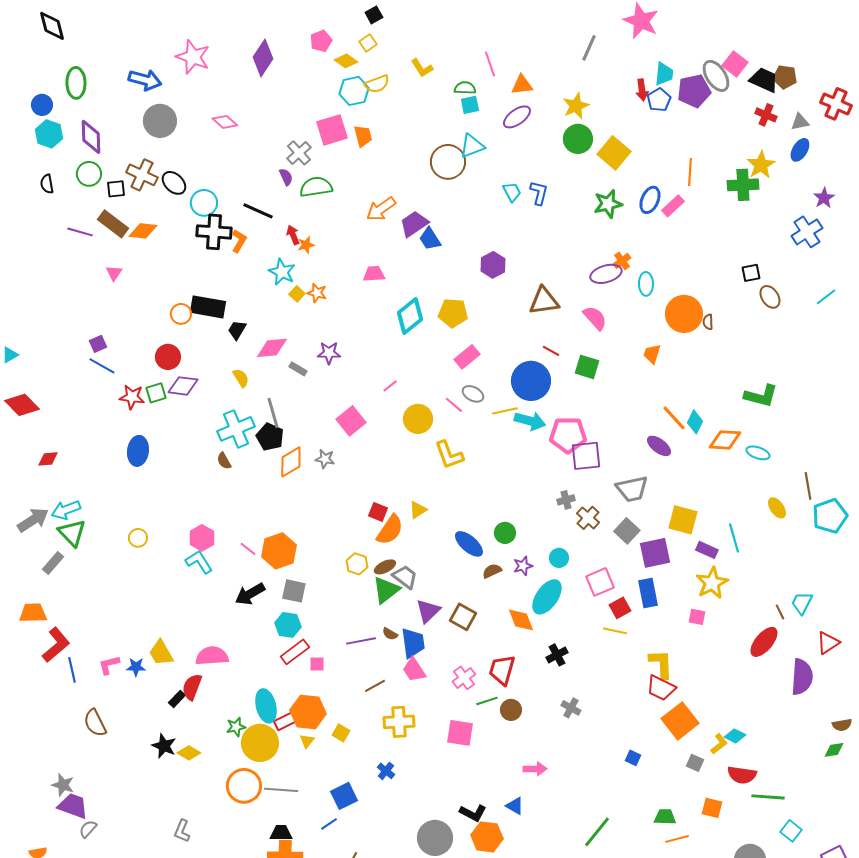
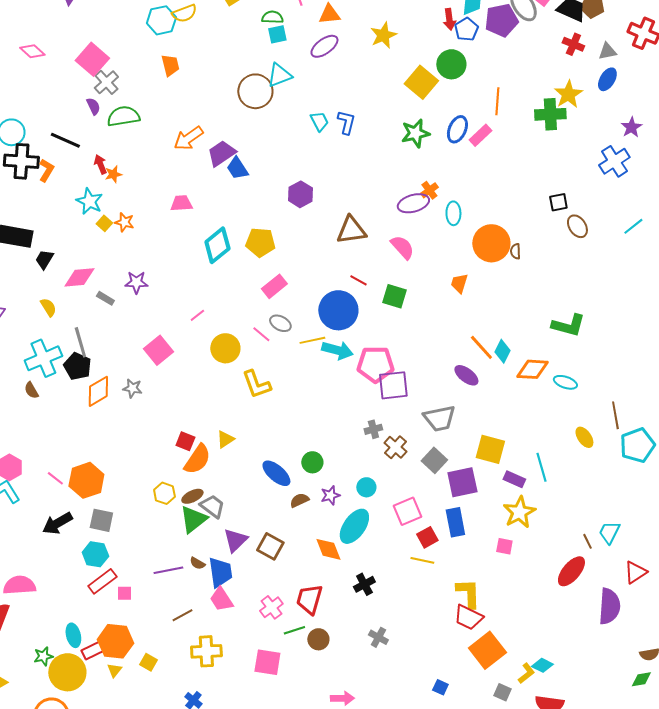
pink square: (332, 130) -> (92, 59), moved, turned -32
green circle: (578, 139) -> (451, 64), moved
cyan ellipse: (266, 706) -> (73, 635), size x0.7

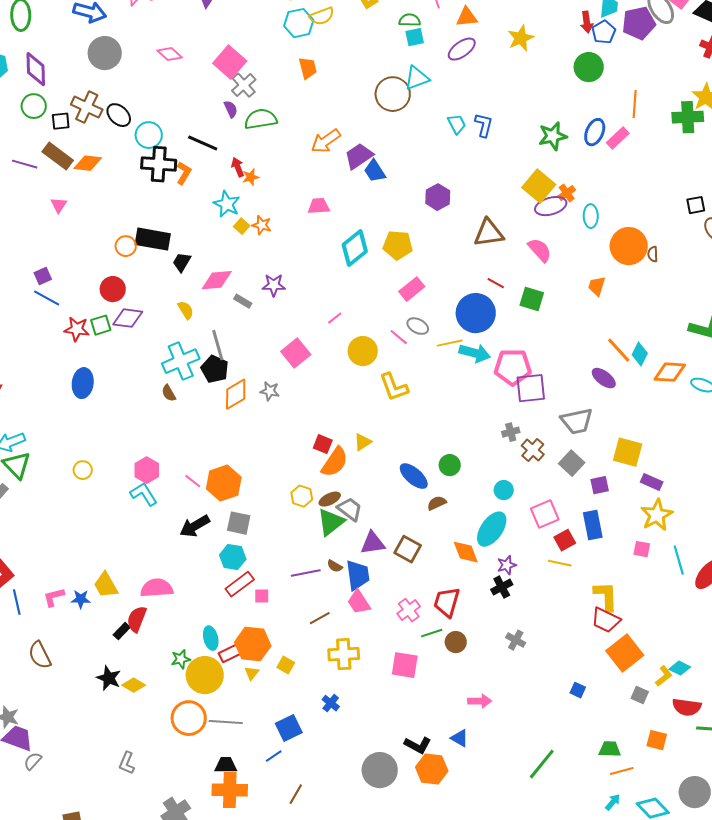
yellow square: (421, 82) -> (539, 186), moved
cyan line: (541, 467) -> (679, 560), moved
purple square: (462, 482) -> (600, 485), size x0.6
purple star: (330, 495) -> (507, 565), moved
purple triangle: (235, 540) -> (373, 543), turned 36

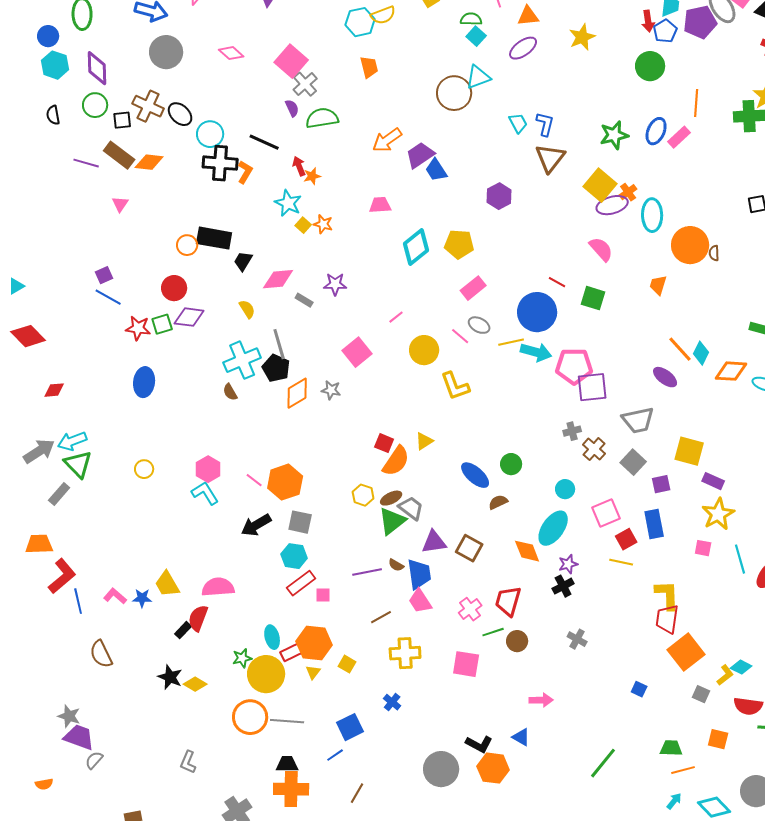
cyan square: (415, 37) -> (476, 36), turned -36
cyan ellipse: (591, 216) -> (652, 215), size x1.4
brown triangle: (489, 233) -> (550, 158), moved, turned -44
pink L-shape: (54, 597) -> (115, 596), turned 55
red trapezoid: (606, 620) -> (667, 619), turned 72

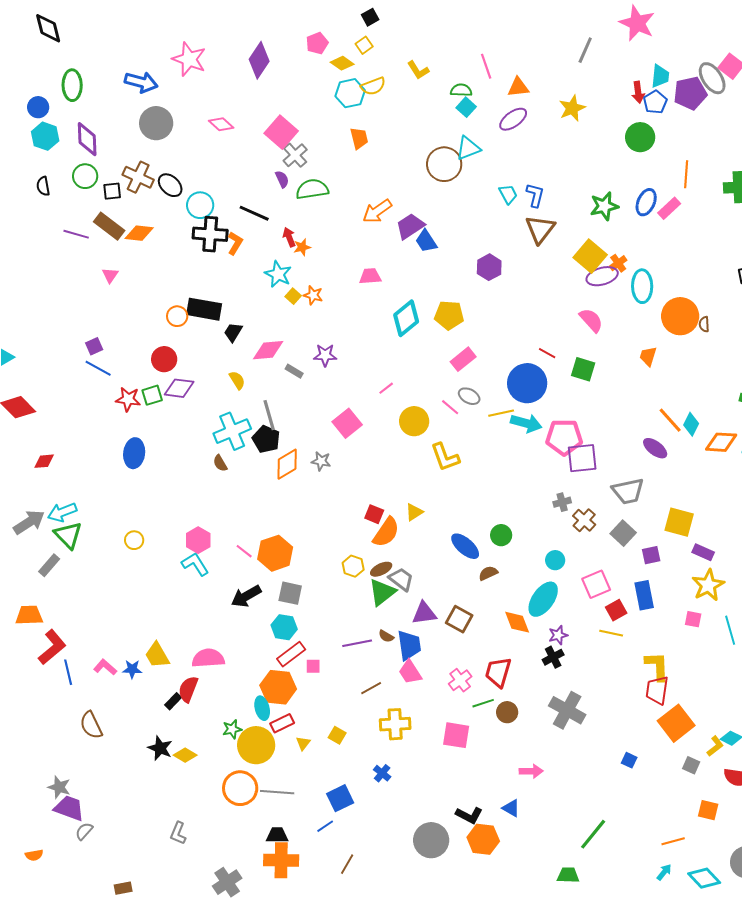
gray cross: (577, 639) -> (567, 710), size x1.8
orange hexagon: (314, 643) -> (278, 687), moved
green trapezoid: (671, 748) -> (568, 875), moved

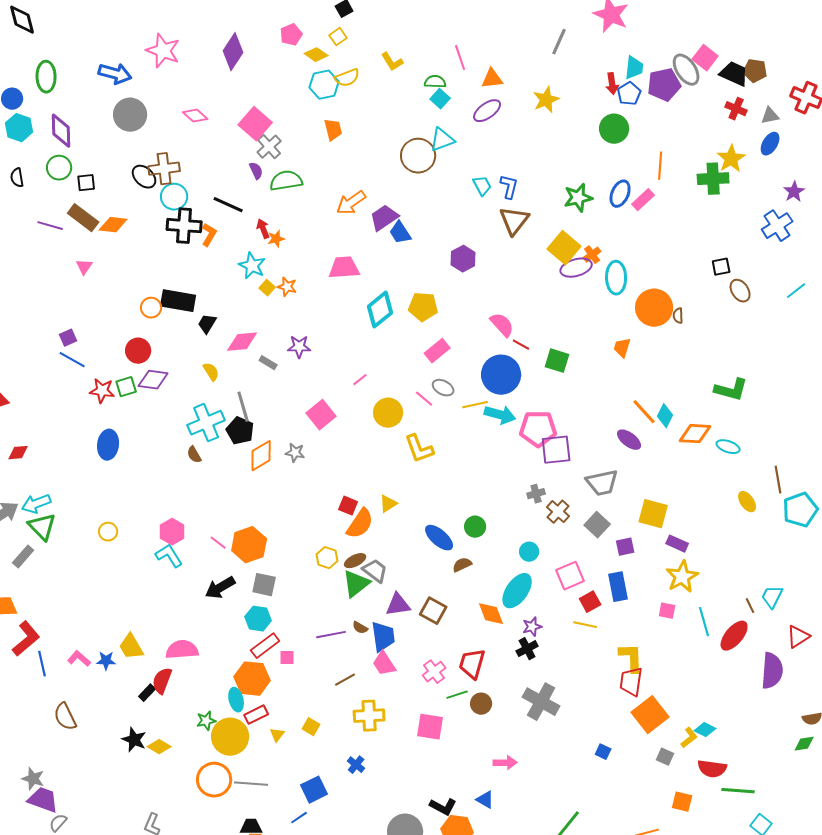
brown cross: (138, 177) -> (164, 169), moved, turned -32
pink trapezoid: (370, 276) -> (344, 268), size x1.4
pink semicircle: (591, 320) -> (502, 325), moved

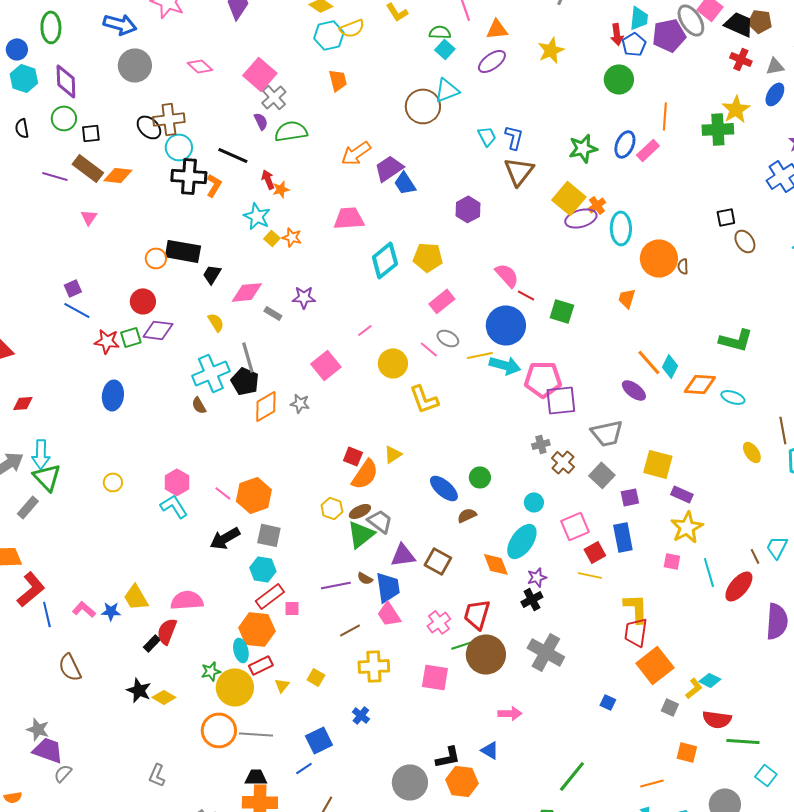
cyan arrow: (36, 504) -> (41, 454), turned -68
brown circle: (481, 704) -> (486, 654), size x1.8
black L-shape: (443, 807) -> (448, 757), turned -40

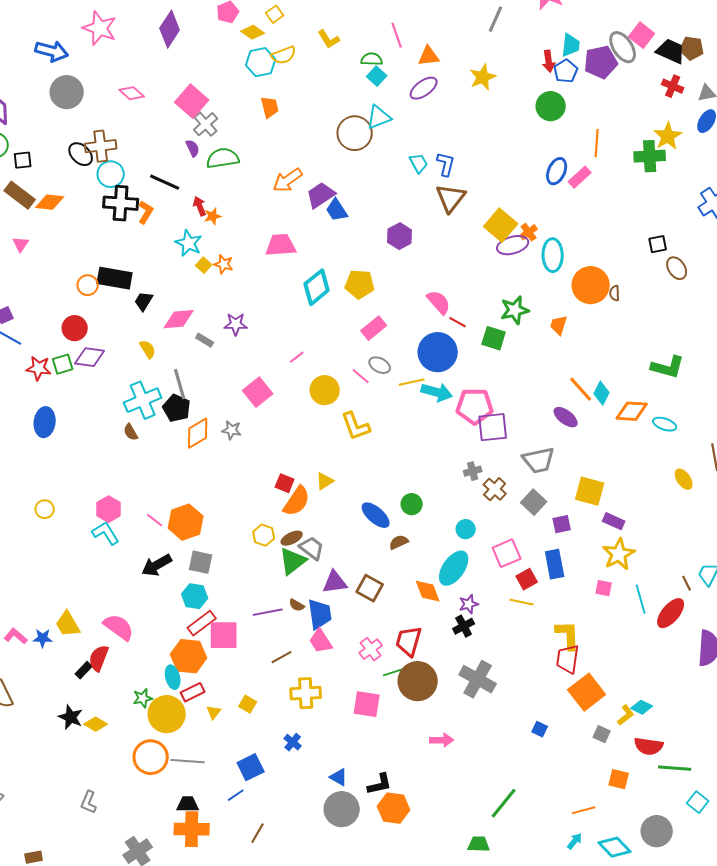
green star: (583, 148) -> (515, 310), moved
pink semicircle: (187, 600) -> (119, 627), turned 40
pink square: (292, 608) -> (224, 635), size x2.0
blue triangle: (490, 750) -> (339, 777), moved

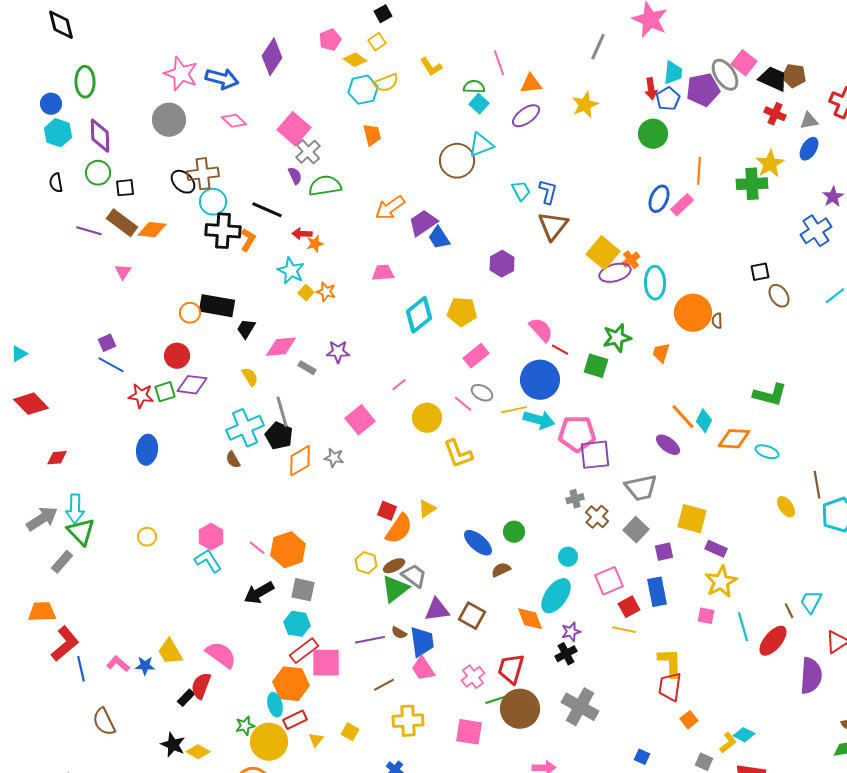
pink star: (100, 28) -> (181, 74), moved
blue arrow: (52, 51) -> (222, 79), moved
red arrow: (200, 206) -> (302, 234), turned -66
pink trapezoid: (281, 245) -> (383, 273), size x0.7
orange square: (587, 692) -> (689, 720), size x0.5

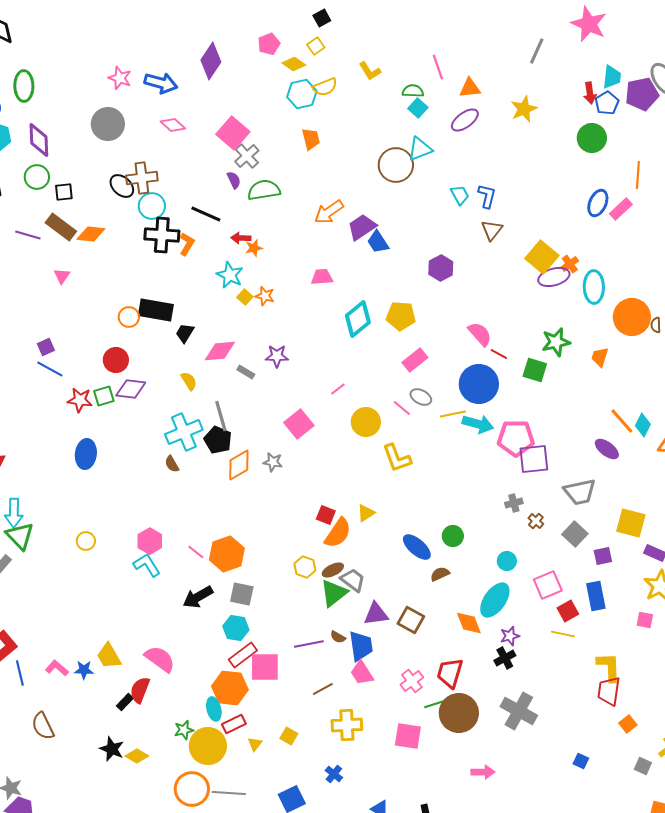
pink star: (181, 74) -> (120, 78), size x0.7
brown triangle: (553, 226) -> (492, 230), size x0.7
brown cross: (597, 517) -> (536, 521), size x0.7

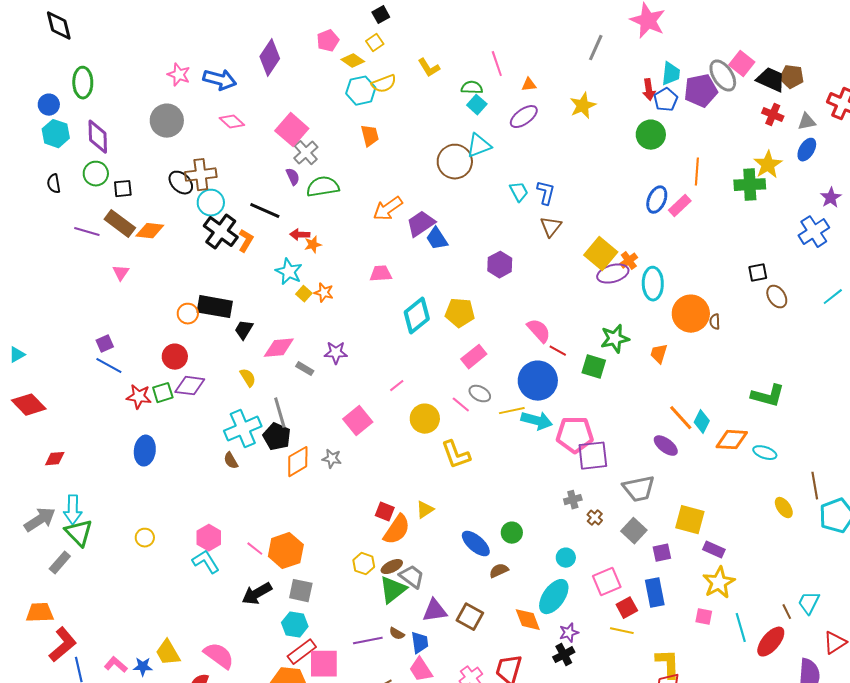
orange triangle: (470, 88) -> (529, 85), size x0.7
black cross: (162, 235) -> (221, 232), turned 32
blue trapezoid: (361, 646) -> (420, 643), size x0.7

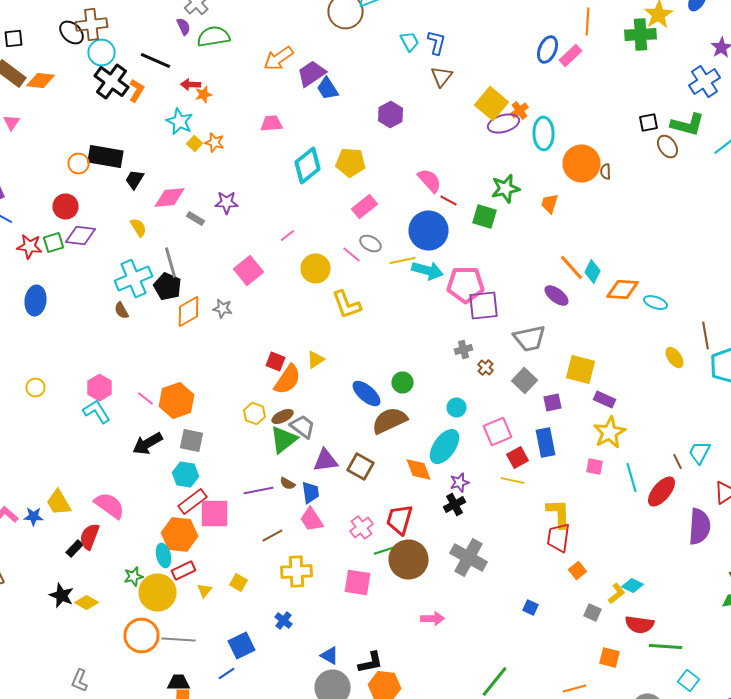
green L-shape: (768, 396) -> (688, 124), moved
brown semicircle: (499, 571) -> (390, 420), size x1.8

